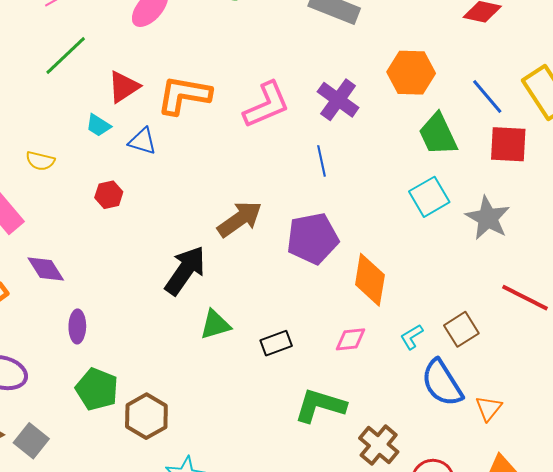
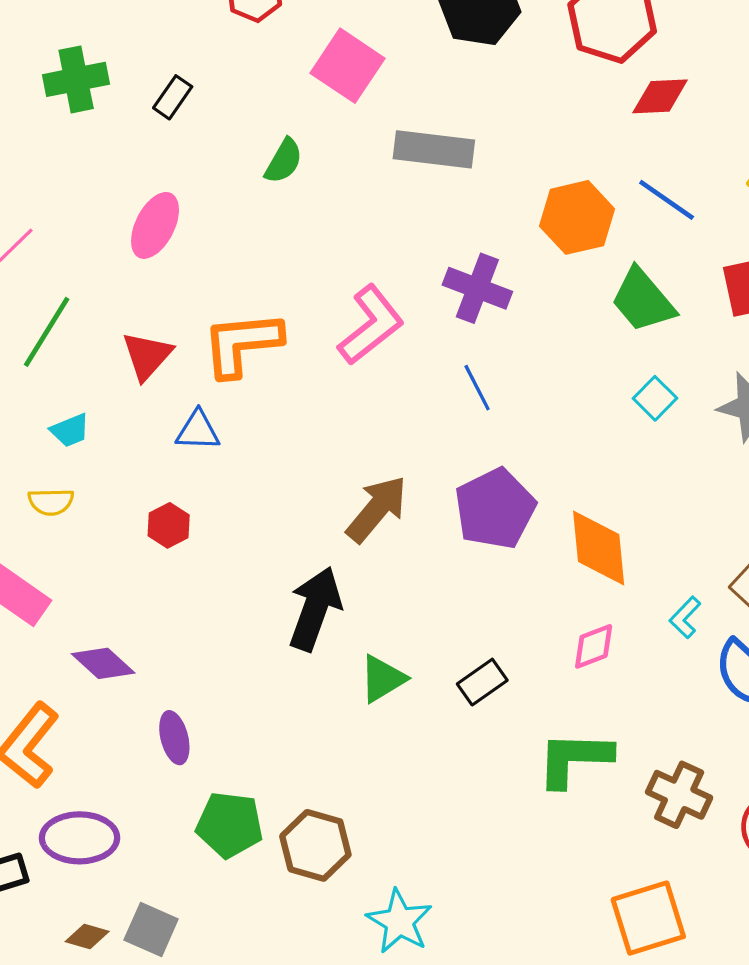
blue line: (487, 97) -> (667, 200), moved
cyan trapezoid: (98, 125) -> (70, 430), moved, turned -40
cyan square: (429, 197) -> (655, 398), size x0.7

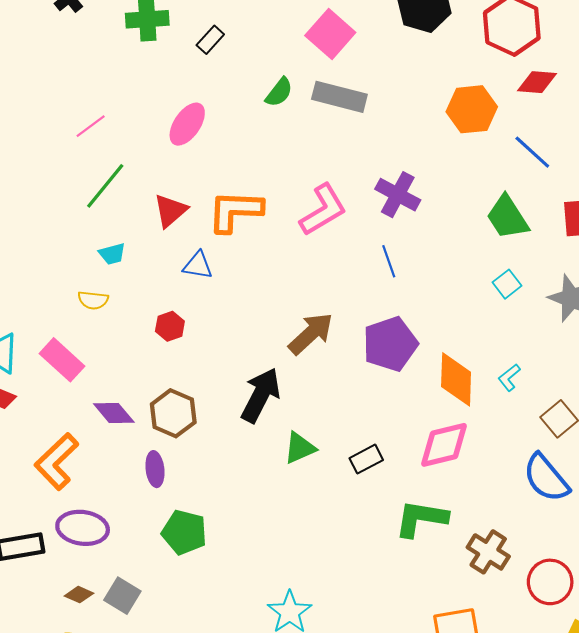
gray rectangle: (434, 149) -> (339, 97), moved
orange hexagon: (577, 217) -> (472, 109), moved
cyan L-shape: (685, 617) -> (509, 377), moved
pink diamond: (594, 646) -> (444, 445), size x1.6
brown hexagon: (315, 845) -> (173, 413), moved

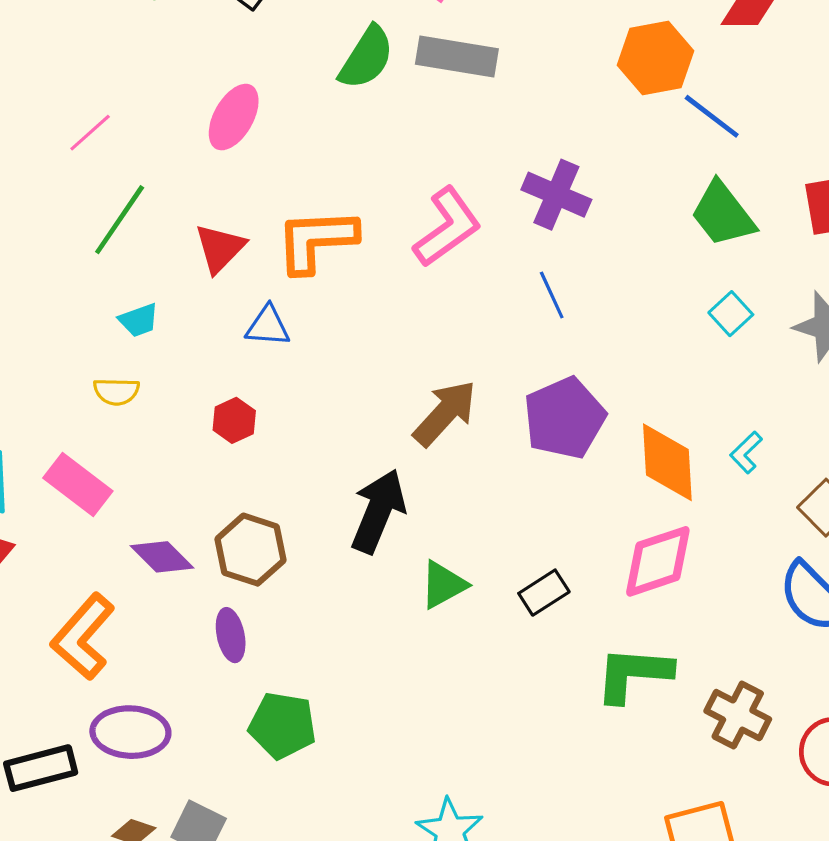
green semicircle: (279, 92) -> (366, 58), size x1.4
blue line: (532, 152) -> (712, 116), moved

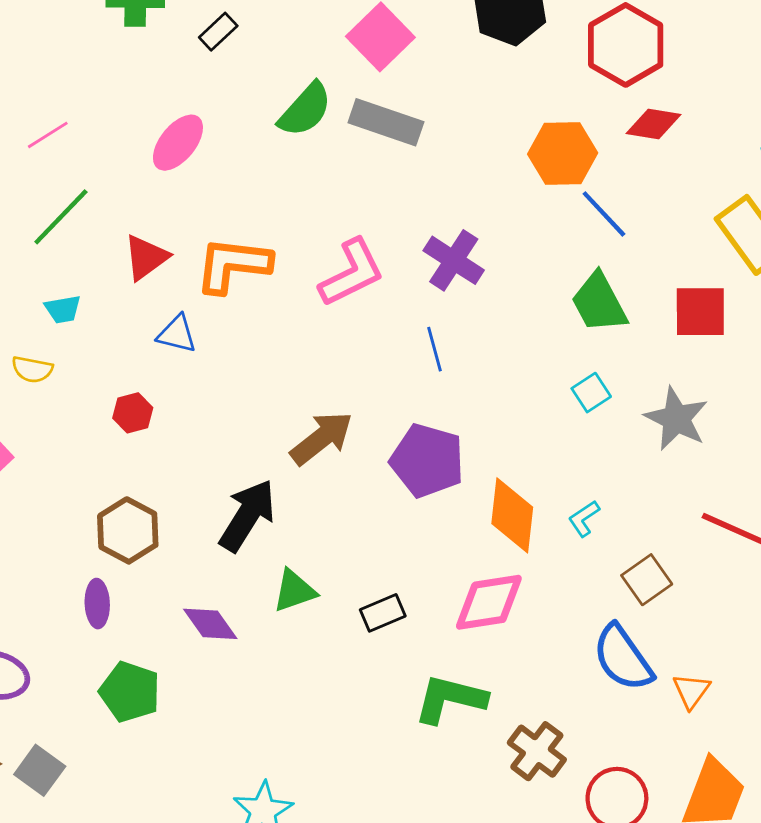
purple pentagon: (564, 418) -> (427, 461), turned 30
purple diamond: (162, 557) -> (210, 624), moved

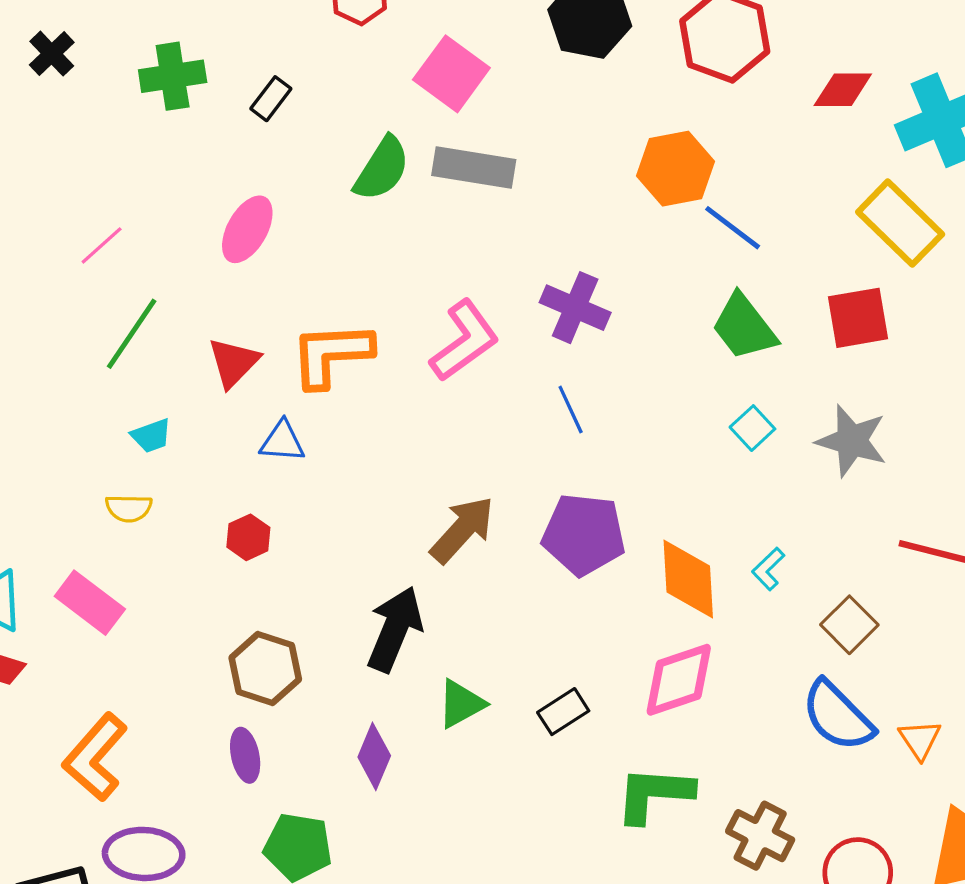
red diamond: (653, 124) -> (843, 90), moved
purple diamond: (210, 624) -> (374, 756), turned 68

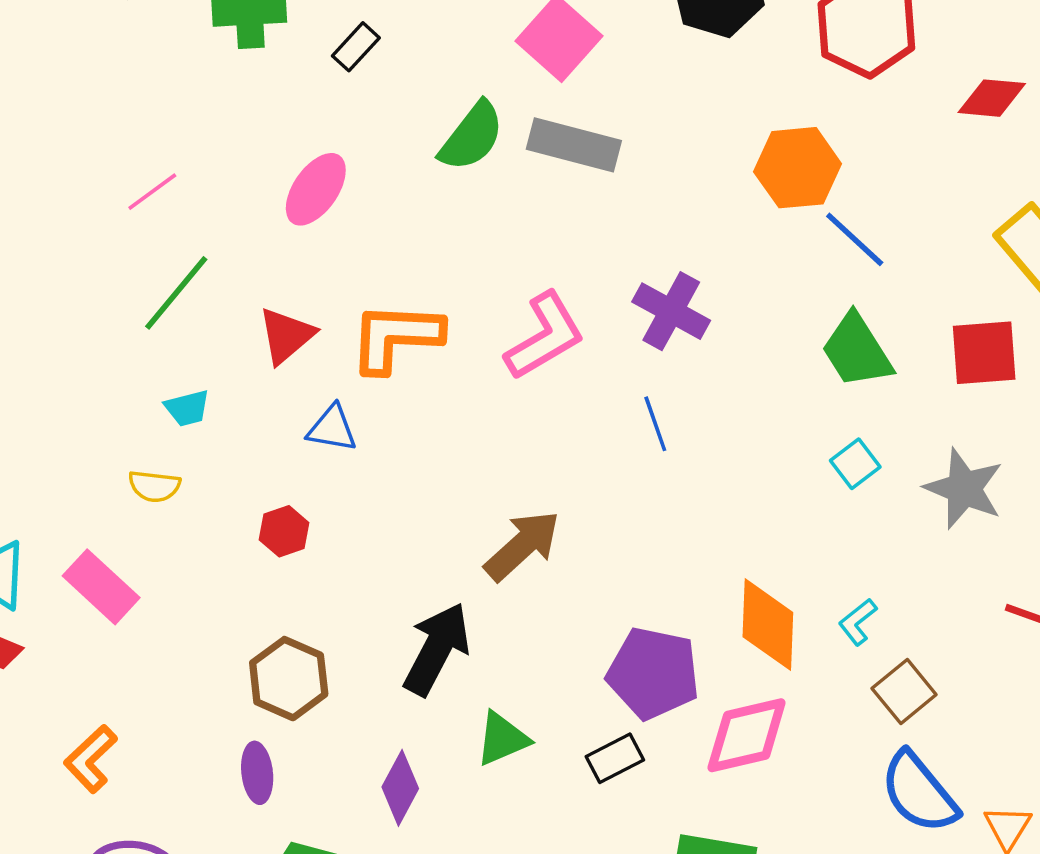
purple pentagon: (584, 534) -> (653, 673), moved
brown square: (849, 625) -> (904, 691), moved
orange L-shape: (95, 757) -> (91, 759), size x0.7

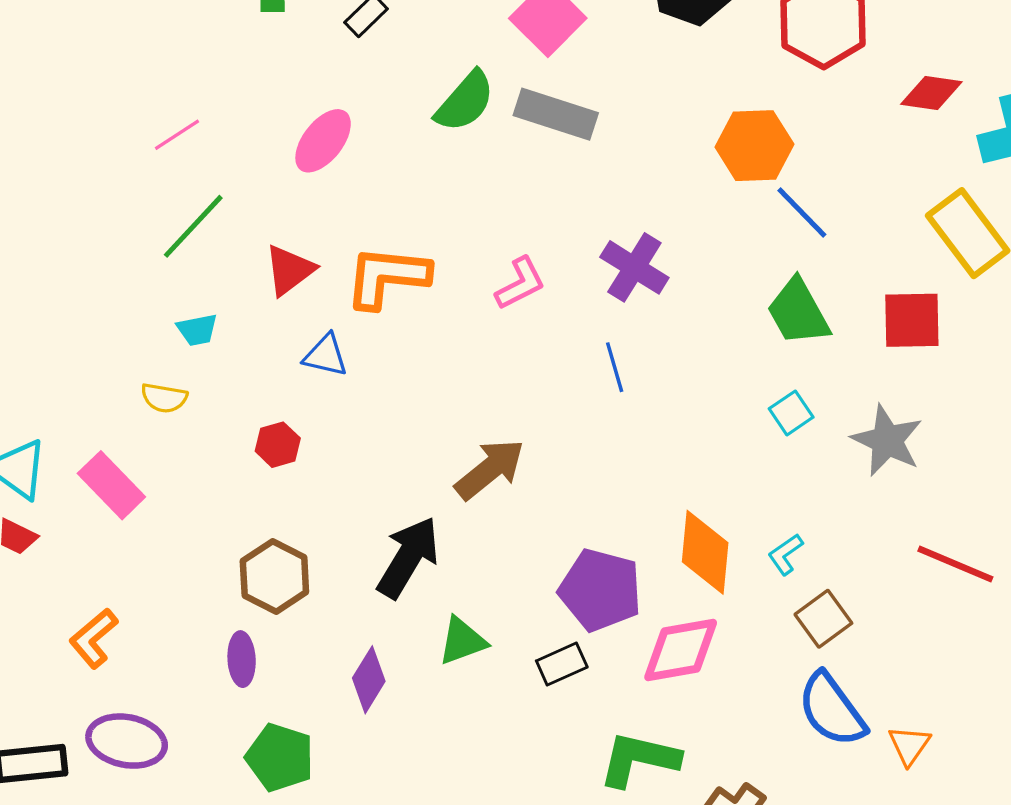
pink L-shape: (545, 336) -> (520, 283), size x0.7

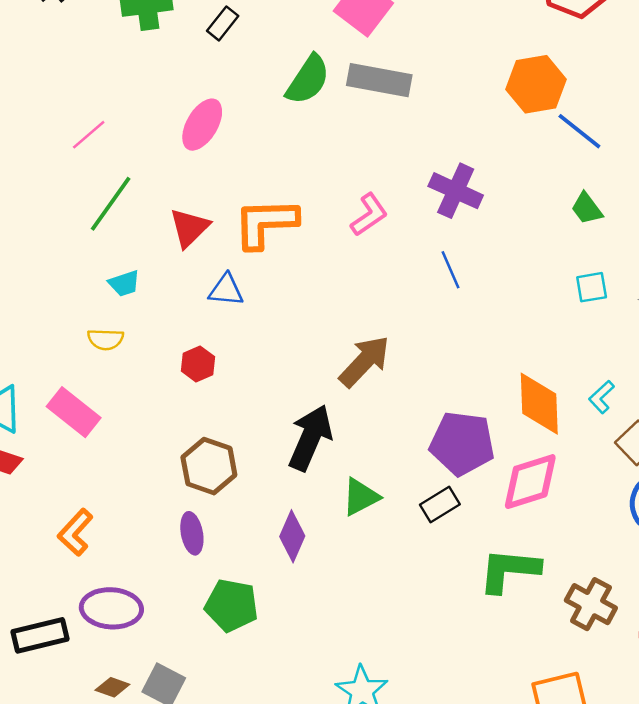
green trapezoid: (798, 312) -> (587, 209), size x0.6
cyan square: (791, 413) -> (592, 287), turned 32

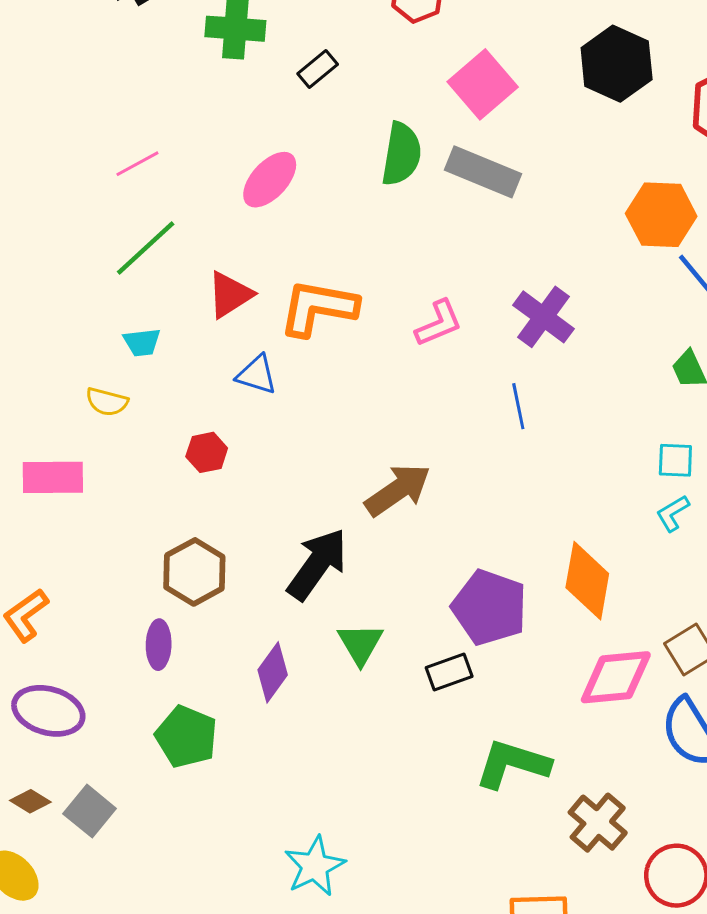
green semicircle: (308, 80) -> (401, 154), turned -36
cyan L-shape: (602, 397) -> (673, 513), moved
pink rectangle: (74, 412) -> (53, 477), turned -51
pink diamond: (530, 482) -> (616, 677), moved
green triangle: (361, 497) -> (360, 644), turned -45

